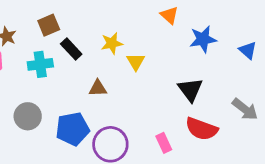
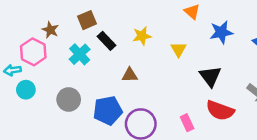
yellow triangle: (136, 62) -> (179, 49), moved
cyan cross: (40, 64) -> (80, 54), turned -35

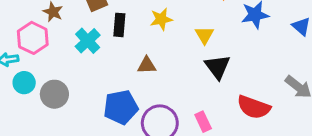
black rectangle: (107, 41) -> (119, 25), turned 48
black triangle: (210, 76) -> (218, 67), moved
gray circle: (69, 99) -> (54, 94), moved
pink rectangle: (187, 123) -> (203, 122), moved

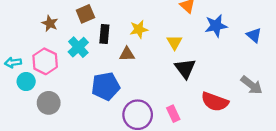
pink hexagon: (33, 38) -> (45, 61), moved
brown triangle: (147, 65) -> (127, 54), moved
gray circle: (54, 94) -> (49, 103), moved
blue pentagon: (121, 107) -> (106, 86), moved

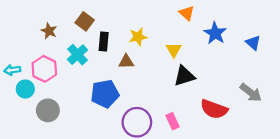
brown square: (85, 14) -> (85, 21), turned -30
blue star: (216, 26) -> (215, 33), turned -30
black triangle: (185, 68) -> (184, 76), turned 50

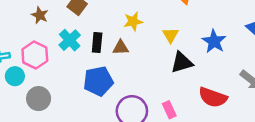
blue star: (215, 33) -> (214, 41), moved
black rectangle: (104, 42) -> (97, 43), moved

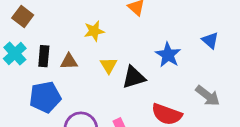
yellow star: (133, 21) -> (94, 31), moved
yellow triangle: (170, 35) -> (109, 65), moved

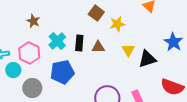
brown square: (23, 17) -> (96, 13), moved
blue pentagon: (45, 97) -> (62, 72), moved

